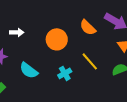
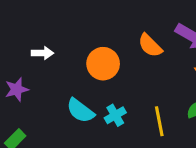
yellow line: (90, 61) -> (159, 121), moved, turned 30
cyan semicircle: (29, 70) -> (80, 111), moved

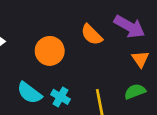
cyan cross: (115, 115) -> (60, 97), turned -30

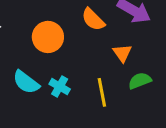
orange triangle: (140, 59) -> (122, 53), moved

